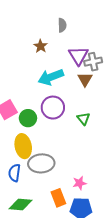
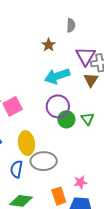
green circle: (28, 118) -> (66, 119), moved

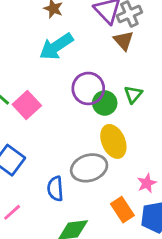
cyan arrow: (57, 76) -> (56, 46), moved
green triangle: (88, 119) -> (133, 94), turned 32
yellow ellipse: (27, 143) -> (113, 141), moved

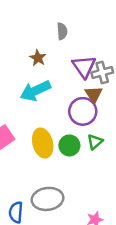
purple circle: (88, 88) -> (83, 111), moved
yellow ellipse: (113, 141) -> (43, 143), moved

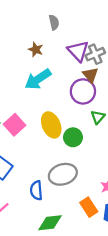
green circle: (69, 145) -> (73, 137), moved

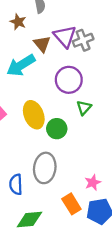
brown star: (36, 50) -> (18, 22), moved
brown triangle: (90, 75) -> (42, 44), moved
gray ellipse: (63, 174) -> (45, 168), turned -68

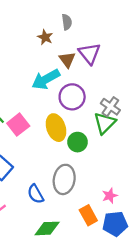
gray cross: (83, 40) -> (110, 107), moved, turned -36
purple circle: (69, 80) -> (72, 97), moved
green triangle: (84, 108) -> (105, 123), size x1.5
blue semicircle: (16, 184) -> (36, 194), turned -30

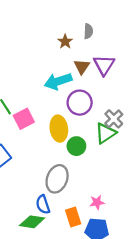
blue semicircle: (36, 194) -> (43, 205), moved

